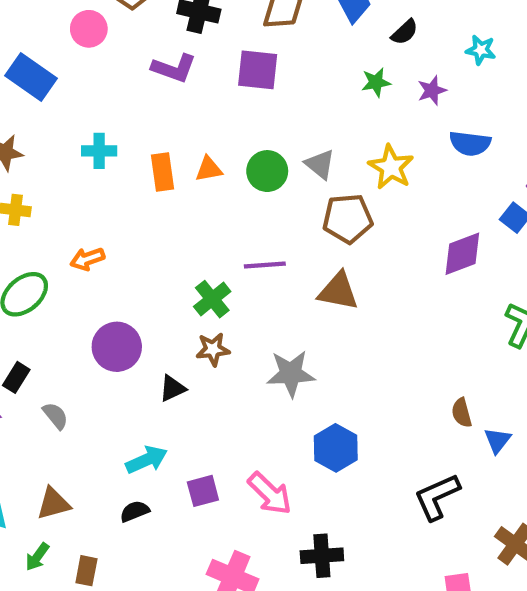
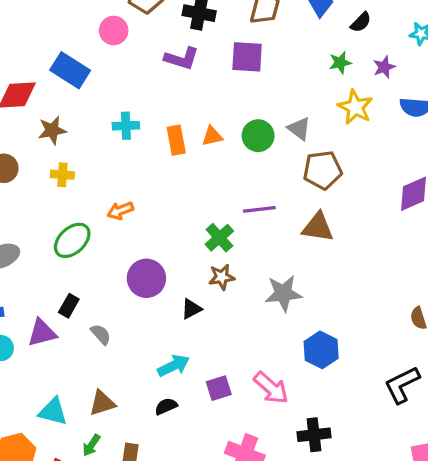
yellow star: (391, 167) -> (355, 107), moved

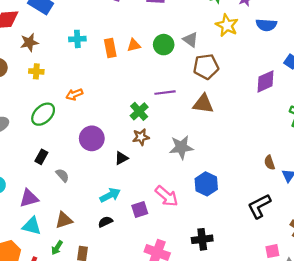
purple triangle: (42, 333) -> (29, 198), moved
pink arrow: (271, 388) -> (167, 196), moved

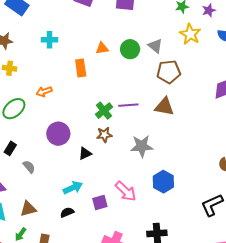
orange rectangle: (110, 48) -> (81, 68), moved
purple line: (165, 93) -> (128, 105), moved

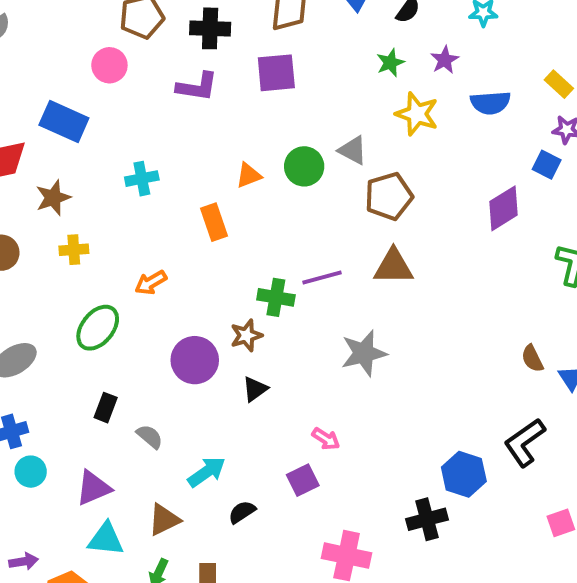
green cross: (104, 111) -> (276, 297), turned -30
brown star: (104, 135) -> (246, 335), moved
blue hexagon: (163, 182) -> (464, 474), moved
cyan arrow: (73, 188) -> (207, 472), moved
pink arrow: (126, 191) -> (326, 439), moved, size x0.6

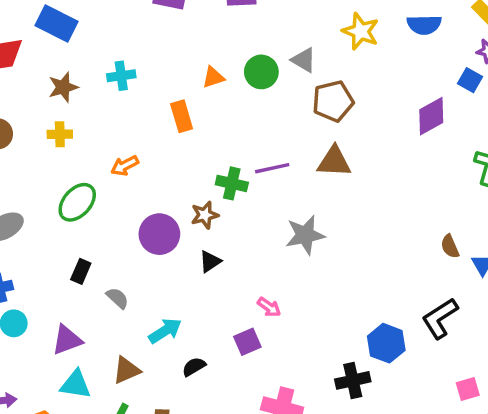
brown star: (53, 198) -> (63, 87), moved

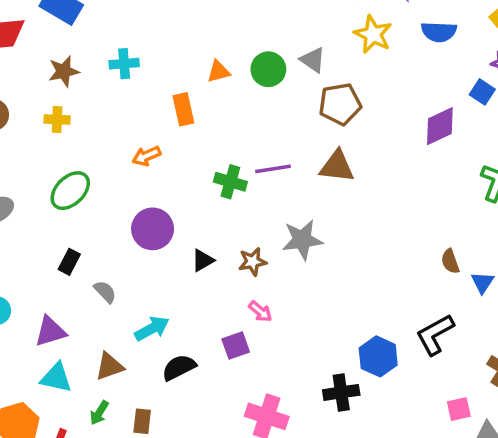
orange arrow: (125, 166) -> (146, 156), moved
brown star: (205, 215) -> (253, 262), moved
black semicircle: (194, 367) -> (179, 367), size x1.4

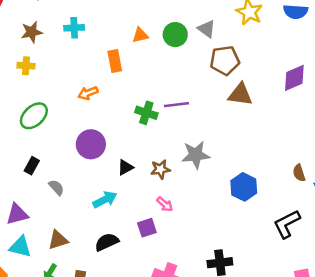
brown triangle: (337, 166) -> (240, 94), moved
cyan arrow: (152, 329) -> (105, 199), moved
blue hexagon: (378, 356) -> (244, 187), moved

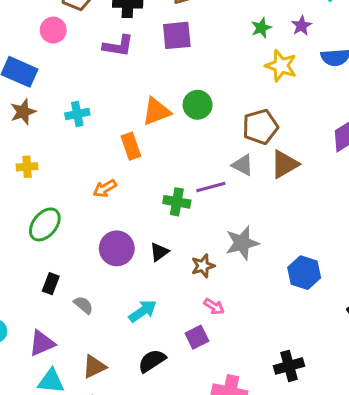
gray triangle: (207, 29) -> (243, 165), moved
brown star: (32, 32) -> (23, 112), moved
orange triangle: (140, 35) -> (156, 111), size x1.5
brown triangle: (240, 94) -> (284, 164), turned -30
black triangle: (125, 167) -> (159, 252), moved

